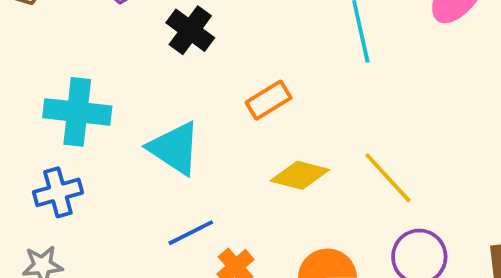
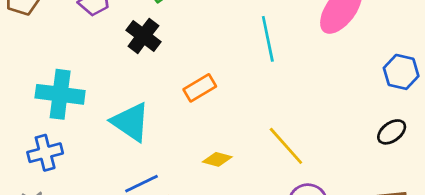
yellow diamond: (300, 175) -> (217, 159), moved, size x0.7

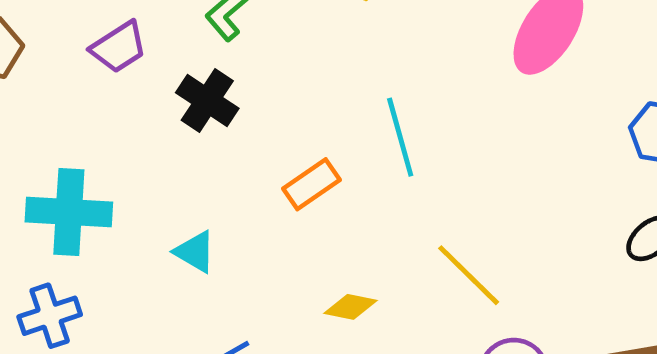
cyan line: (268, 39) -> (400, 137), moved
cyan triangle: (131, 122) -> (195, 252), size x0.6

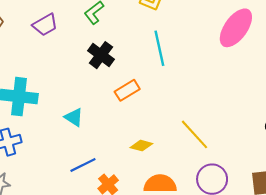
black cross: (207, 101) -> (101, 55), moved
cyan line: (400, 137) -> (159, 48), moved

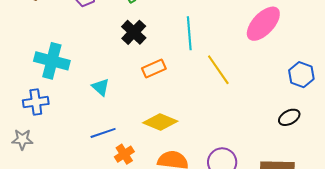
yellow line: (195, 134) -> (218, 70), moved
yellow diamond: (141, 146) -> (160, 122), size x1.6

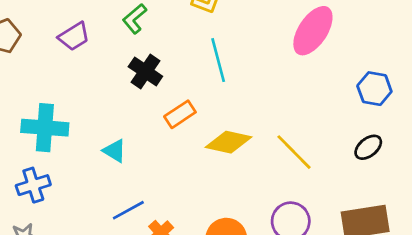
yellow line: (218, 70) -> (294, 152), moved
yellow diamond: (160, 122) -> (229, 142), moved

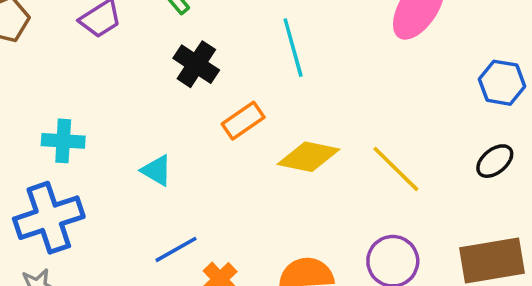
cyan cross: (45, 128) -> (63, 141), size x0.7
blue cross: (33, 185) -> (49, 218), size x1.5

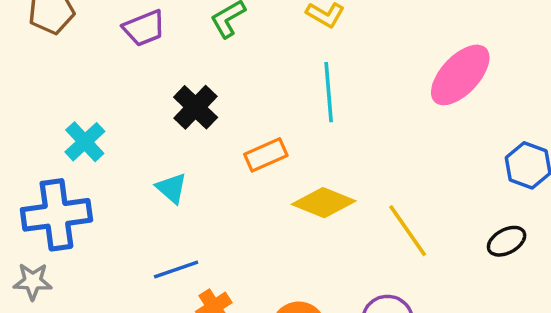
black cross: (196, 64) -> (196, 107), moved
cyan cross: (63, 141) -> (85, 142), turned 33

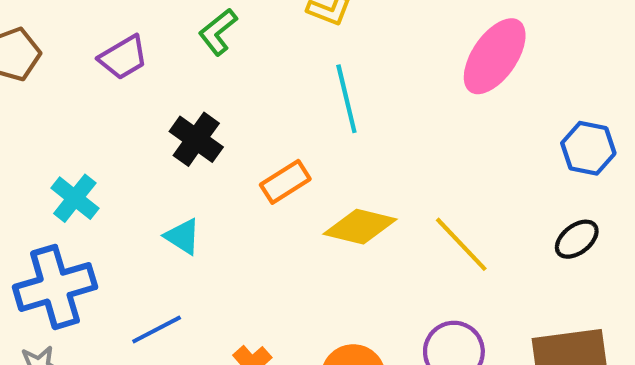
blue line: (176, 270) -> (157, 330), moved

